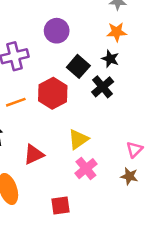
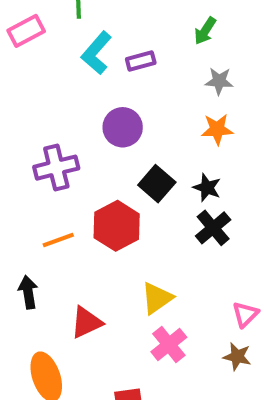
black star: (110, 59) -> (207, 188), moved
black cross: (103, 87) -> (213, 228), moved

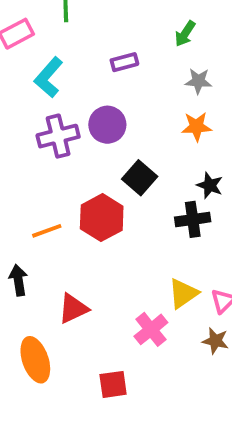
cyan L-shape: (96, 53) -> (49, 77), moved
purple cross: (56, 168) -> (58, 136), moved
black star: (207, 188) -> (210, 185), moved
black cross: (213, 228) -> (193, 219), turned 32
yellow triangle: (157, 298) -> (183, 293), moved

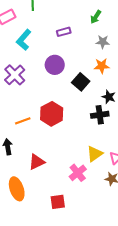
purple cross: (58, 136) -> (15, 75), moved, turned -30
black square: (140, 178) -> (81, 82), moved

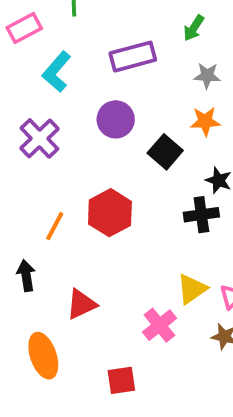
purple rectangle: (64, 32) -> (133, 57), size x1.6
orange line: (23, 121) -> (55, 226), turned -42

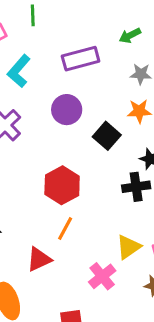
green arrow: (194, 28) -> (130, 36), turned 30
orange line: (55, 226) -> (65, 228), moved

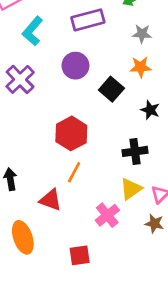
black cross: (136, 187) -> (135, 151), moved
red triangle: (39, 259) -> (51, 200), turned 45

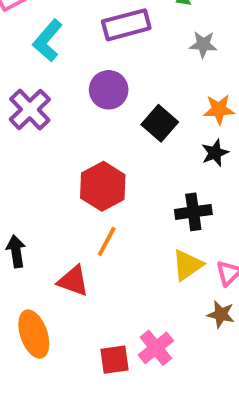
orange star: (141, 67) -> (219, 109), moved
black star: (150, 110) -> (215, 153), turned 30
pink cross: (107, 215) -> (156, 348), moved

